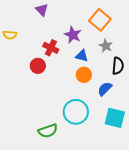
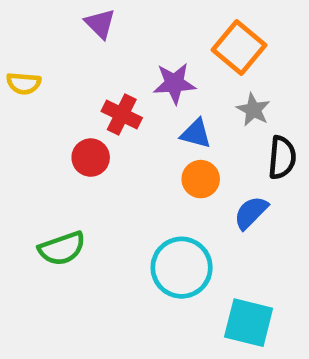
purple star: (73, 35) -> (174, 83), turned -30
cyan square: (115, 118) -> (249, 323), moved
green semicircle: (48, 131) -> (62, 248), moved

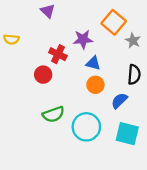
gray star: (253, 110) -> (133, 40), moved
green semicircle: (62, 248) -> (53, 114), moved
cyan square: (249, 323) -> (127, 134), moved

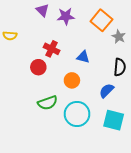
purple star: (83, 39) -> (66, 16), moved
orange circle: (95, 85) -> (72, 80), moved

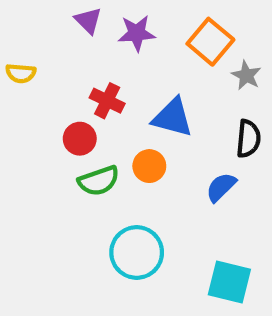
blue triangle: (83, 57) -> (172, 118), size x1.5
green semicircle: (47, 103) -> (99, 181), moved
cyan circle: (77, 114) -> (137, 252), moved
cyan square: (114, 120) -> (229, 282), moved

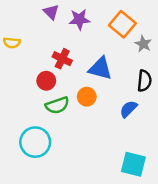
cyan circle: (137, 252) -> (35, 142), moved

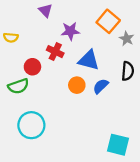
purple star: (79, 19) -> (70, 31), moved
red circle: (46, 81) -> (32, 67), moved
green semicircle: (57, 105) -> (18, 86), moved
blue semicircle: (128, 109) -> (101, 86), moved

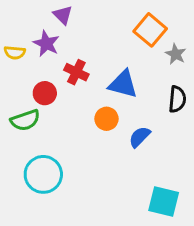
purple star: (70, 31) -> (46, 44), moved, turned 30
blue semicircle: (101, 86) -> (140, 137), moved

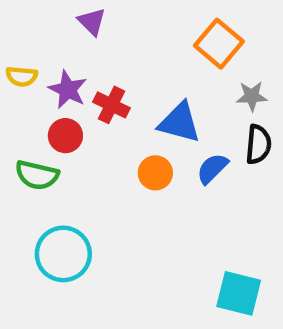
purple star: (46, 44) -> (68, 90), moved
gray star: (176, 54) -> (252, 96), moved, turned -30
green semicircle: (25, 120) -> (37, 175), turned 32
blue semicircle: (140, 137) -> (212, 168), moved

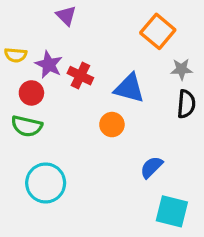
red circle: (65, 136) -> (31, 93), moved
blue semicircle: (212, 168) -> (151, 167), moved

